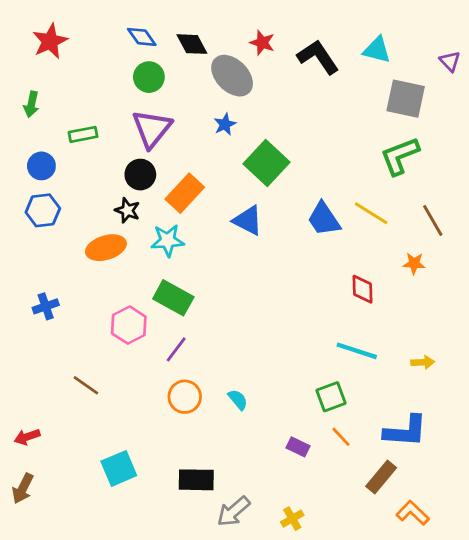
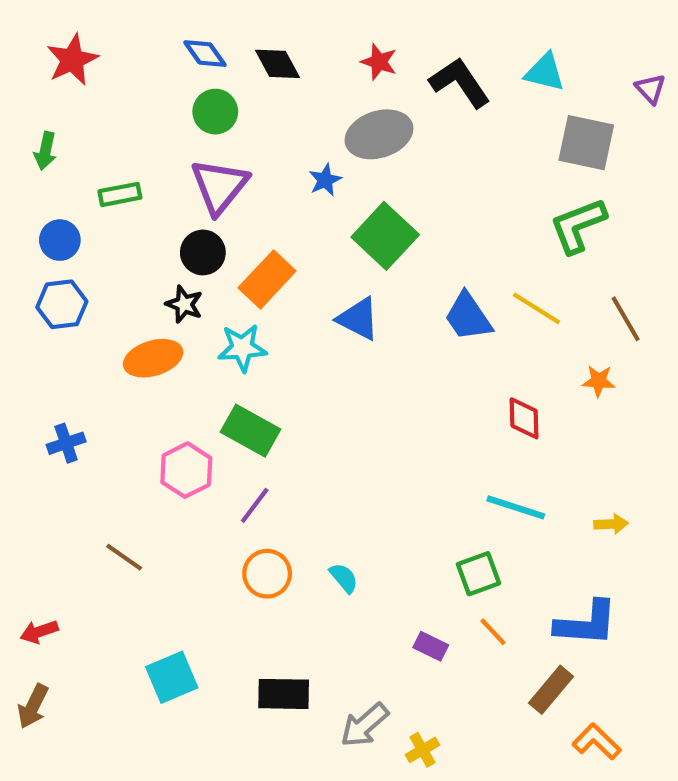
gray ellipse: (232, 76) -> (379, 134), moved, turned -63
gray arrow: (233, 511) -> (364, 725), moved

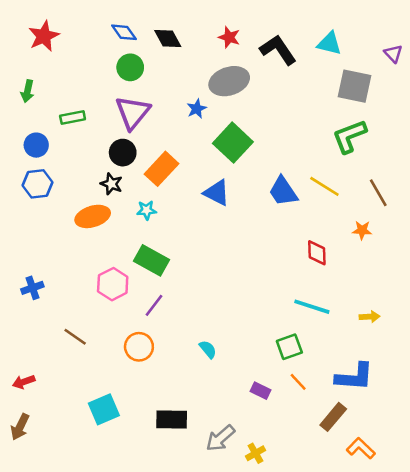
cyan star: (242, 348) -> (146, 210), size x0.7
blue cross: (66, 443) -> (32, 288), moved
orange circle: (267, 574) -> (139, 347), moved

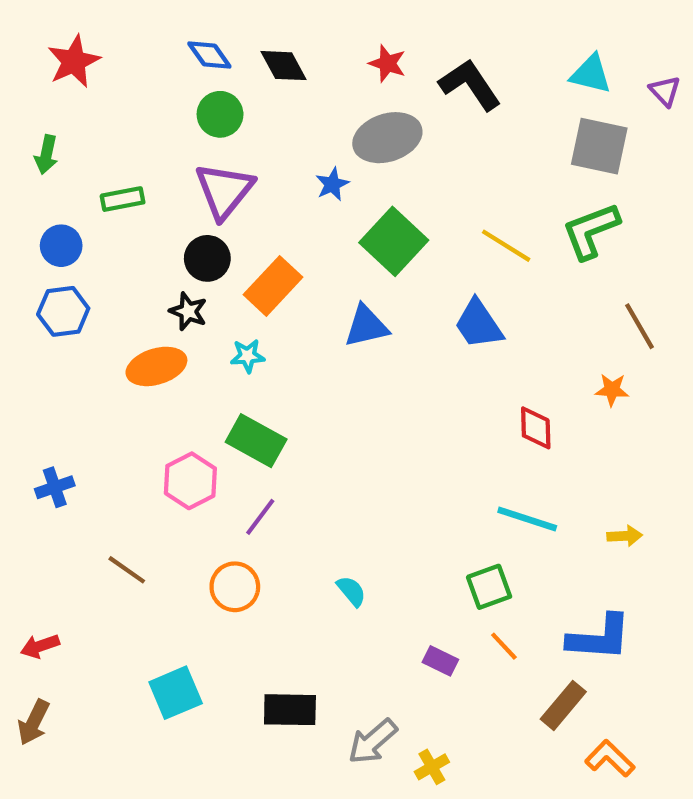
cyan triangle: (329, 44) -> (591, 74), moved
yellow line: (324, 186) -> (506, 246), moved
blue triangle: (217, 193) -> (366, 326), turned -40

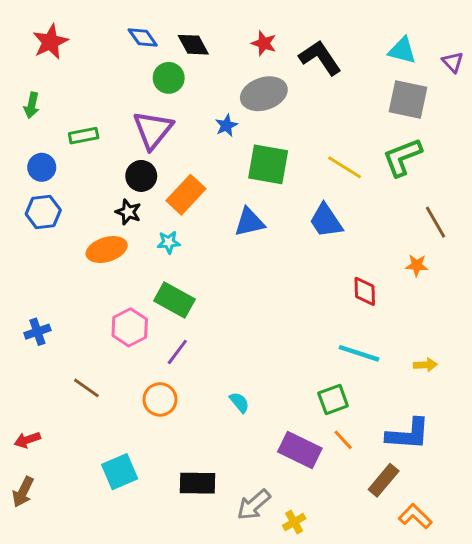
green circle: (220, 114) -> (169, 78), moved
green square: (394, 241) -> (268, 164), turned -33
purple rectangle: (440, 661) -> (300, 450), size x1.8

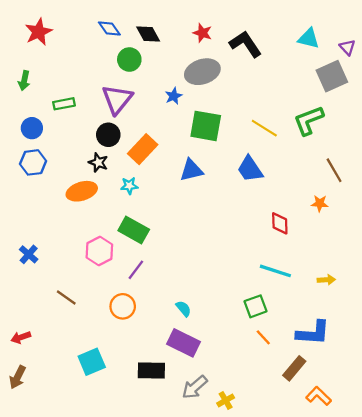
gray square: (408, 100) -> (332, 76), moved, turned -36
blue cross: (37, 332) -> (29, 254), turned -30
purple rectangle: (300, 450) -> (184, 343), moved

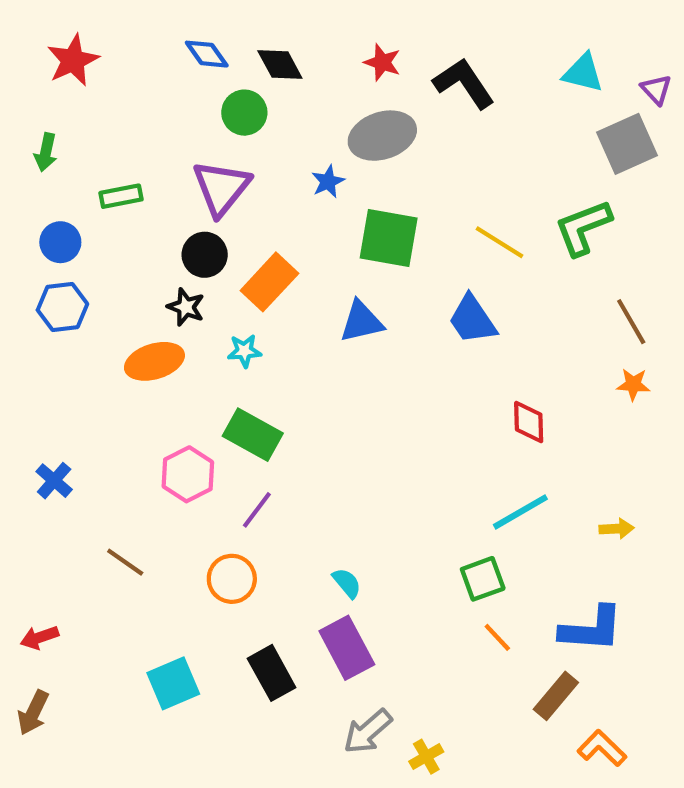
orange star: (320, 203) -> (633, 384), moved
cyan line: (275, 271) -> (520, 512), turned -48
purple rectangle: (184, 343) -> (347, 648), turned 36
black rectangle: (151, 371) -> (272, 673), moved, turned 60

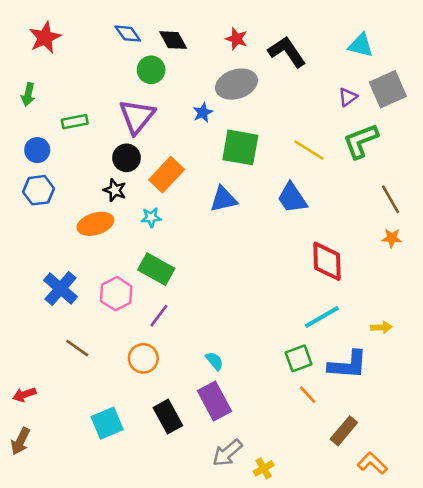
purple triangle: (656, 90) -> (348, 97), moved, turned 36
red diamond: (529, 422) -> (327, 261), size x1.5
blue cross: (54, 481) -> (61, 289), moved, size x1.5
blue L-shape: (591, 629) -> (348, 365), moved

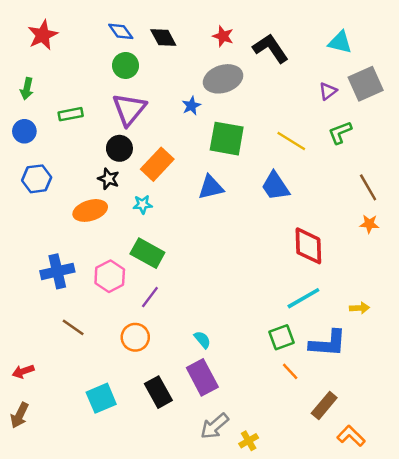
green circle: (151, 70) -> (126, 65), moved
green L-shape: (361, 141) -> (340, 132), size x0.7
blue circle: (37, 150) -> (24, 131), moved
blue cross: (61, 289) -> (57, 271), turned 36

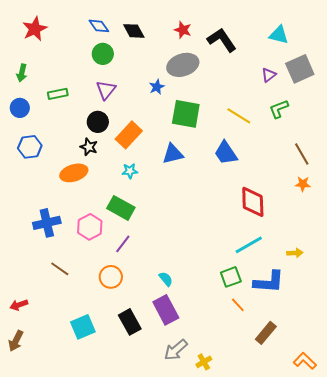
purple triangle: (129, 109) -> (106, 90), size x0.7
cyan star: (143, 204) -> (130, 171), moved
orange L-shape: (351, 436) -> (305, 361), moved

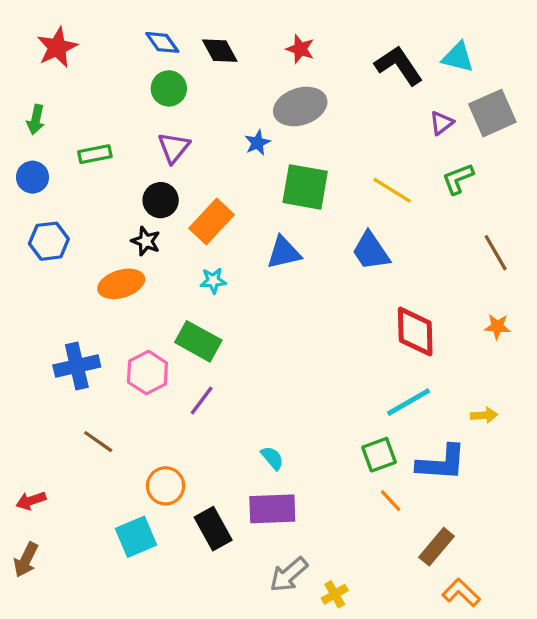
black L-shape: (222, 40) -> (399, 65), moved
orange star: (303, 184) -> (497, 327), moved
orange circle: (111, 277) -> (166, 486), moved
purple rectangle: (166, 310) -> (272, 509), turned -64
orange L-shape: (305, 361) -> (461, 593), moved

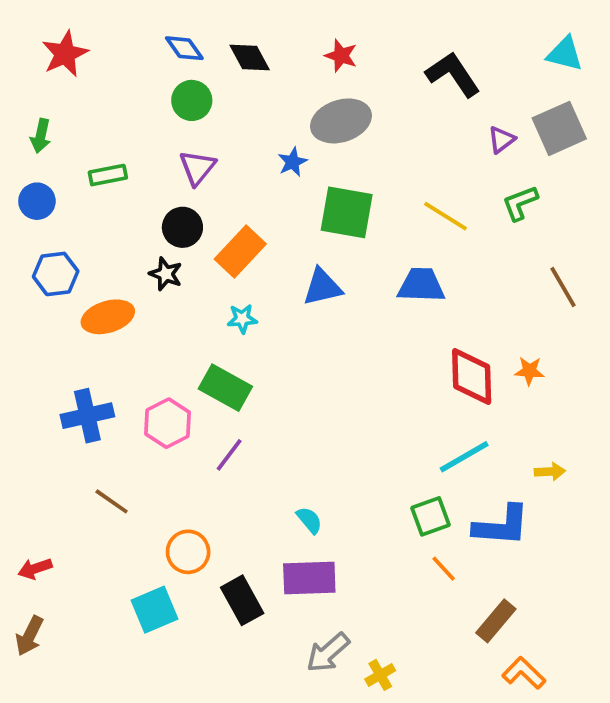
cyan triangle: (458, 57) -> (565, 54), moved
blue trapezoid: (371, 251) -> (421, 285), turned 126
orange ellipse: (121, 284) -> (108, 317), moved
orange star: (497, 327) -> (529, 371), moved

